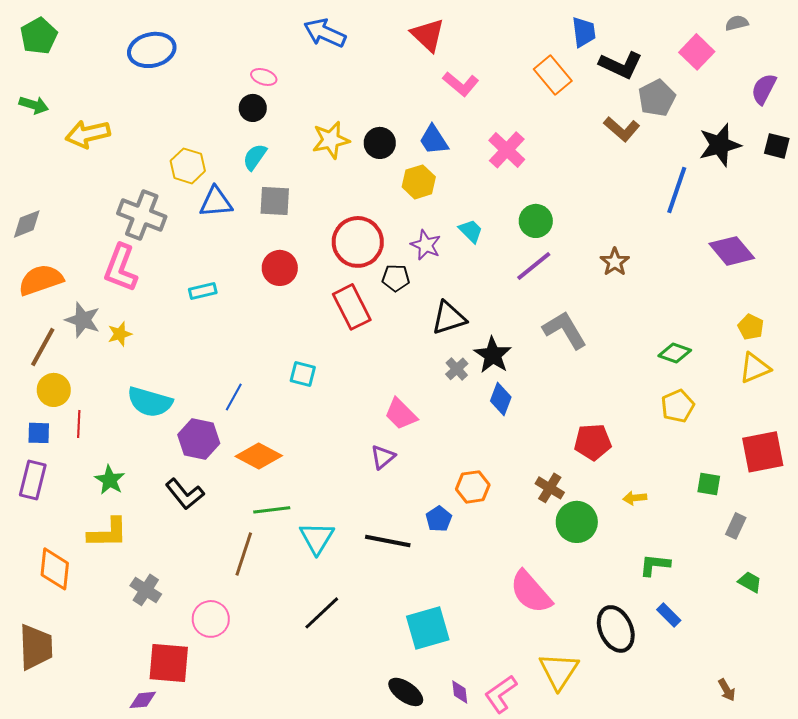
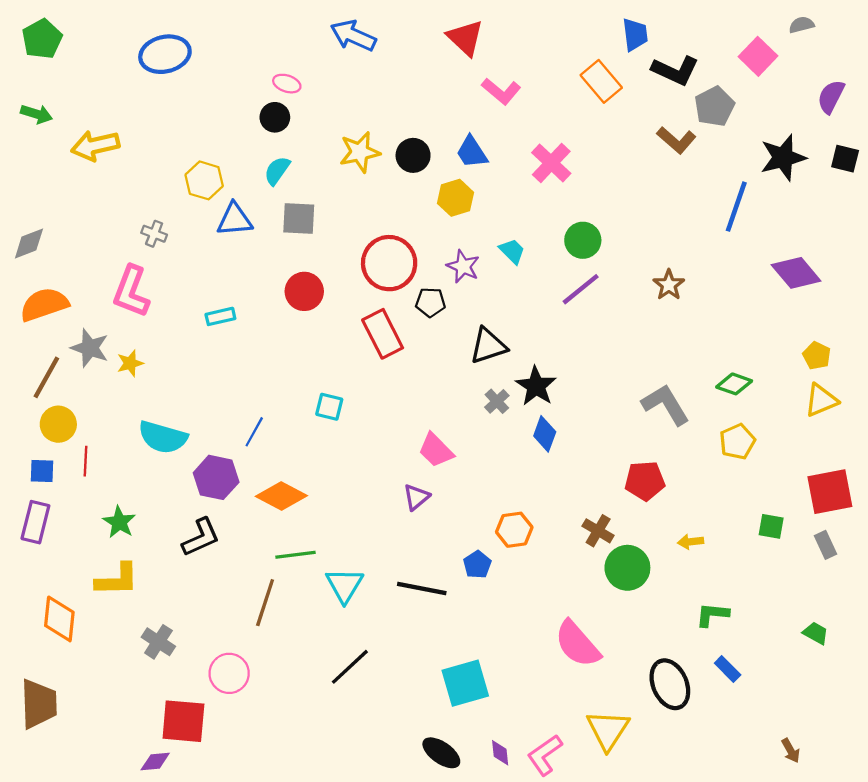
gray cross: (142, 215) -> (154, 234), size x0.5
gray L-shape: (565, 330) -> (666, 405), moved
black L-shape: (185, 494) -> (201, 537), turned -75
gray rectangle: (736, 526) -> (825, 545), moved, turned -50

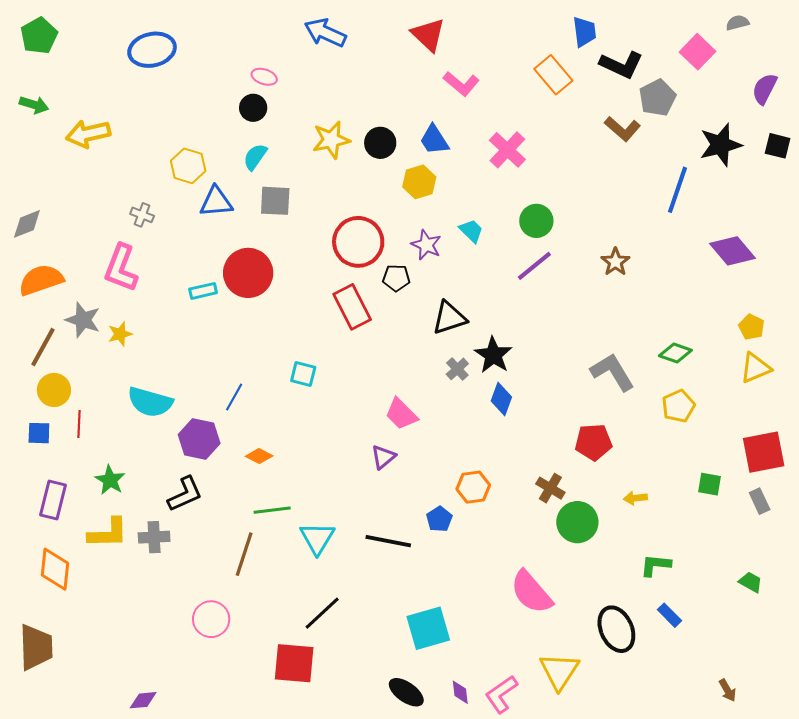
red circle: (304, 291) -> (248, 273), moved, size x1.4
orange diamond: (281, 496) -> (259, 456), size x0.6
purple rectangle: (35, 522) -> (53, 500), moved
gray cross: (158, 642) -> (154, 537), moved, turned -36
red square: (183, 721) -> (294, 663), moved

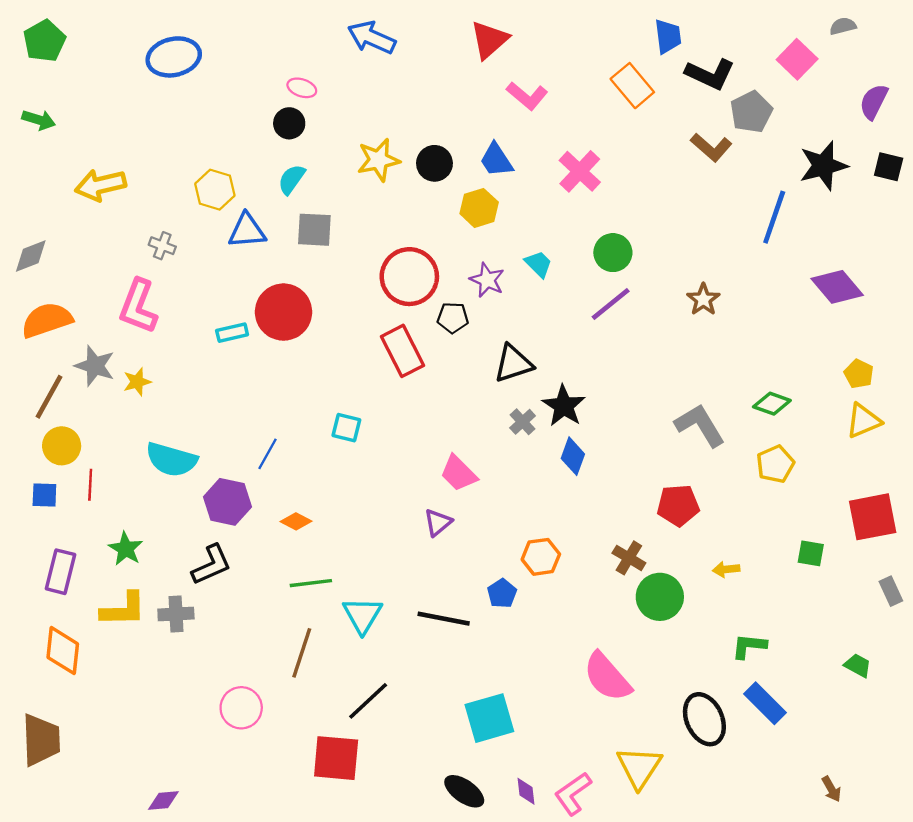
red triangle: (428, 35) -> (489, 40), turned 36
yellow arrow: (88, 134) -> (100, 185), moved
gray rectangle: (760, 501) -> (891, 591), moved
brown line: (244, 554) -> (302, 653), moved
blue rectangle: (669, 615) -> (765, 703), size x1.5

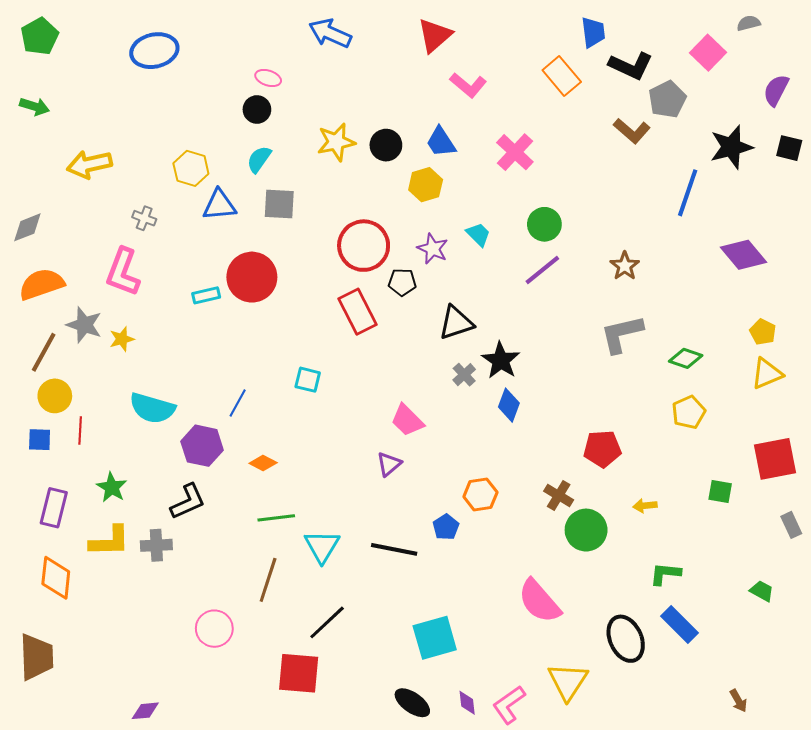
gray L-shape: (700, 425) -> (622, 334), moved, turned -72

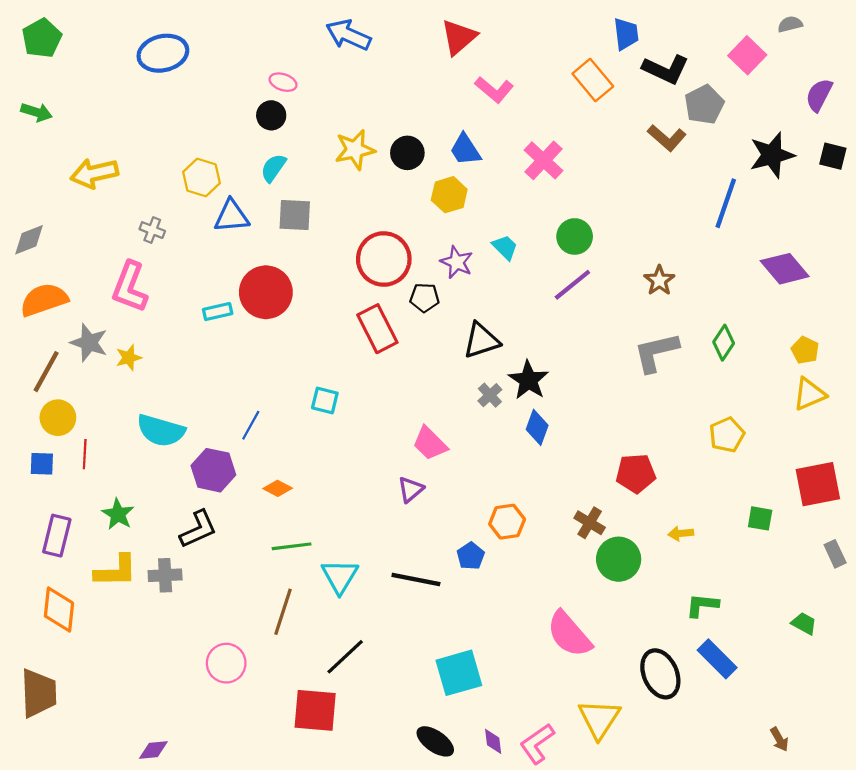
green diamond: (686, 358) -> (724, 343), moved, turned -76

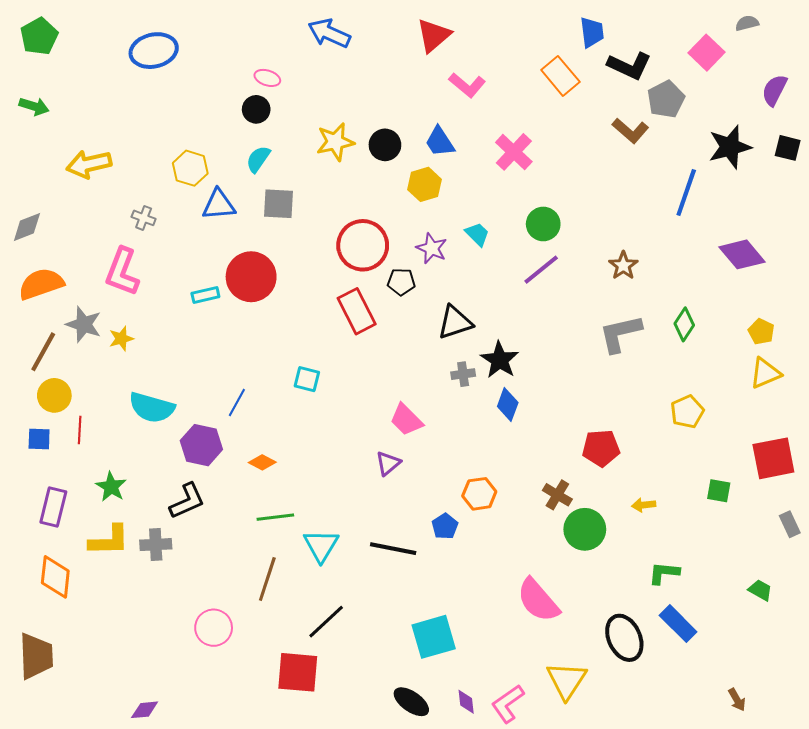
gray cross: (490, 395) -> (463, 374), turned 35

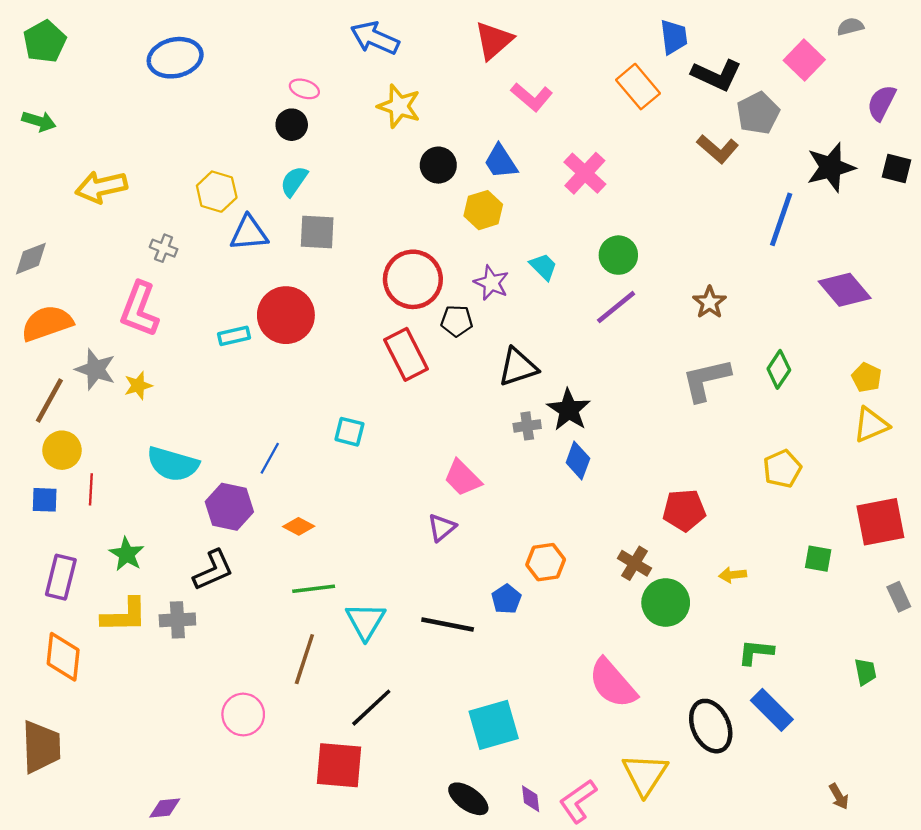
yellow star: (335, 142) -> (399, 106), moved, turned 30
green trapezoid: (760, 590) -> (865, 672), turned 50

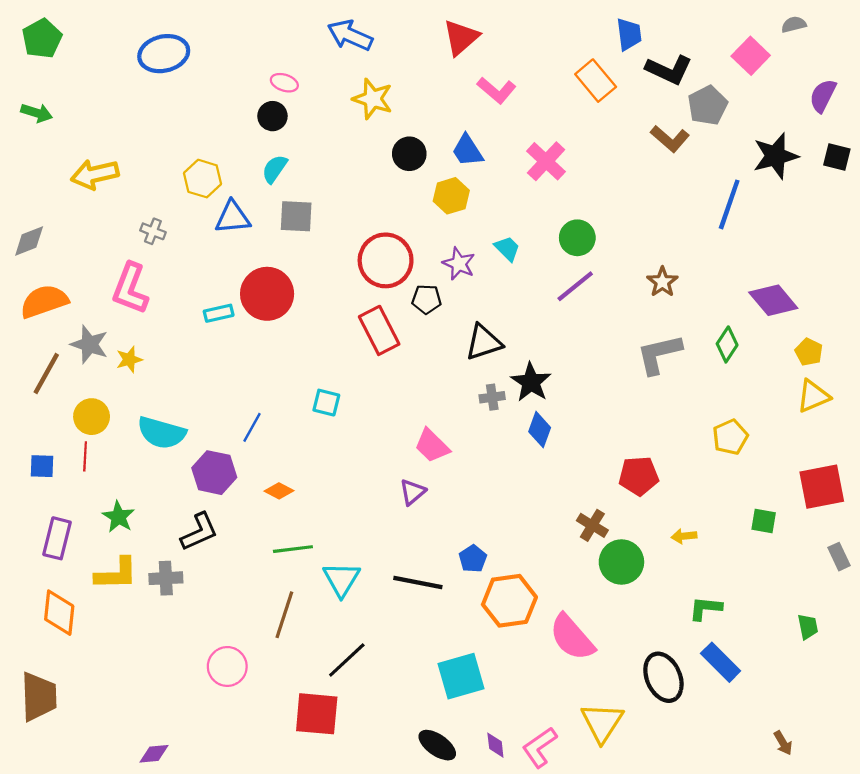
purple diamond: (845, 290) -> (773, 300), moved
yellow circle: (62, 450) -> (92, 417), moved
orange hexagon: (546, 562) -> (509, 601), moved, size x1.5

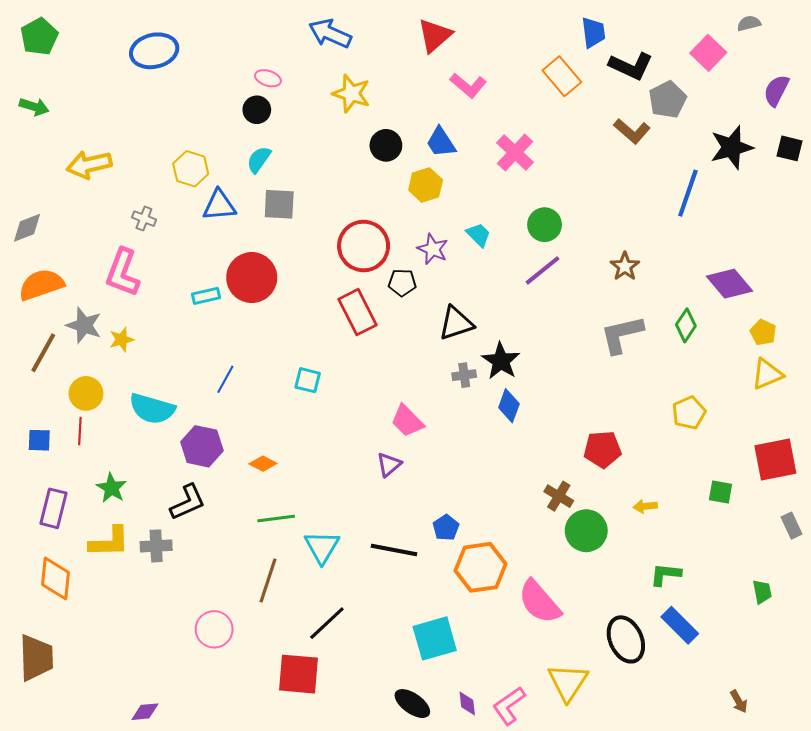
blue line: (252, 427) -> (225, 379), moved

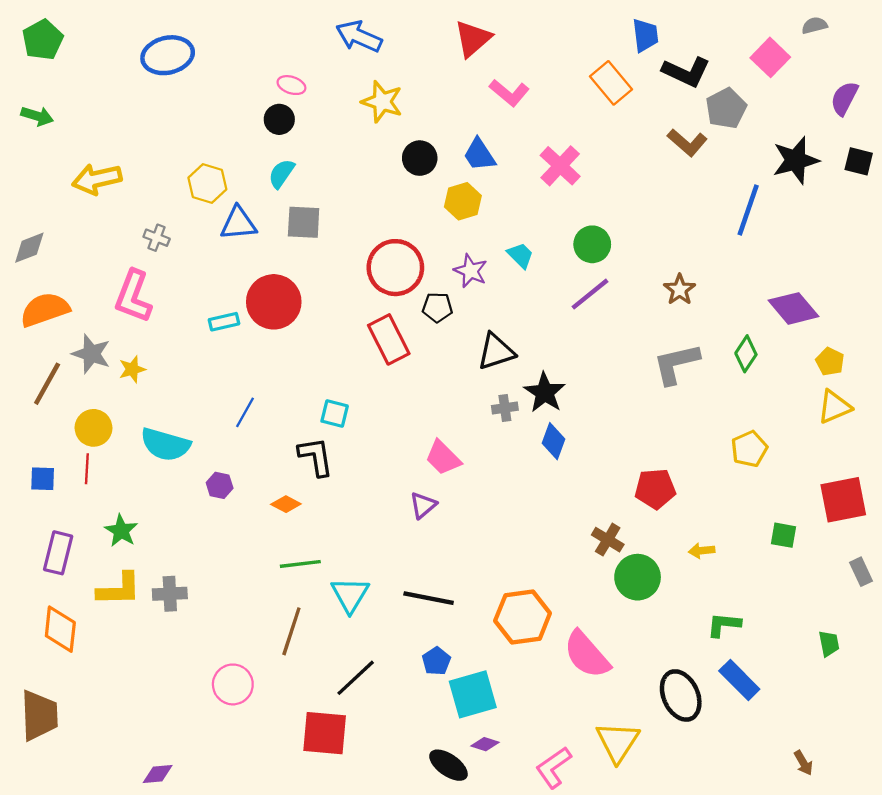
purple hexagon: (202, 446) -> (220, 485), size x0.6
black L-shape: (188, 502) -> (316, 457), moved, turned -75
blue pentagon: (446, 528) -> (436, 661), moved
purple diamond: (467, 704) -> (485, 744), moved, turned -65

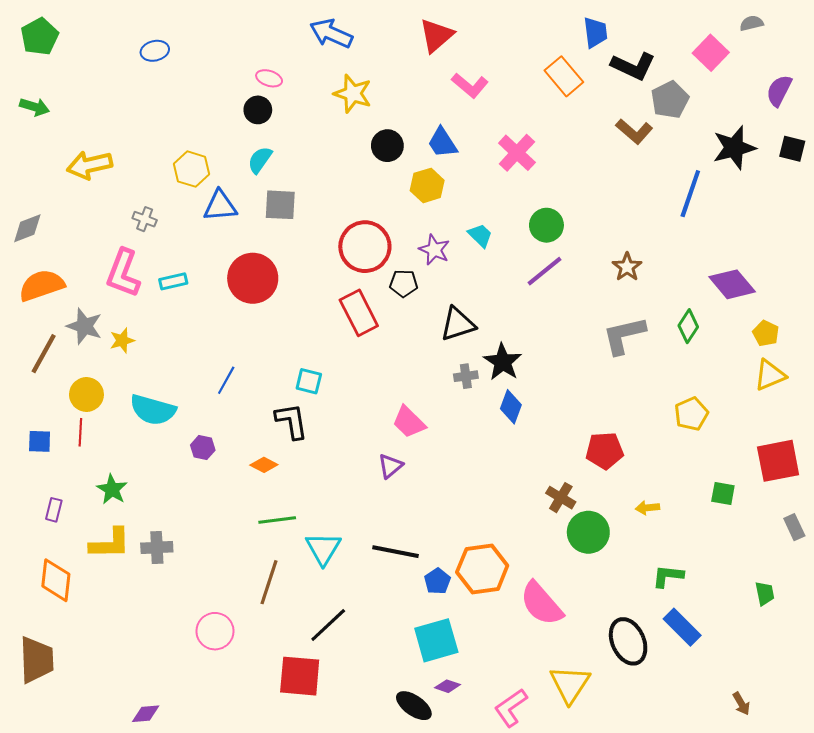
blue ellipse: (168, 55) -> (155, 51), size x0.6
cyan rectangle: (224, 322) -> (173, 281), moved
purple rectangle: (58, 553) -> (54, 510), size x0.6
blue pentagon: (436, 661) -> (437, 581), moved

